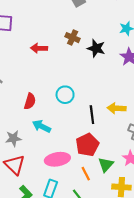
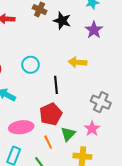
yellow arrow: (117, 108) -> (77, 62), moved

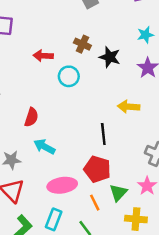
cyan circle: (31, 65) -> (69, 76), moved
red pentagon: (51, 114) -> (97, 169), turned -30

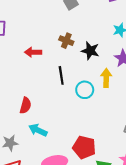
cyan circle: (69, 76) -> (85, 90), moved
yellow arrow: (129, 107) -> (106, 78), moved, turned 90
black line: (103, 134) -> (61, 75), moved

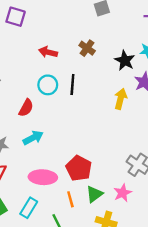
black star: (90, 51) -> (125, 60), moved
cyan circle: (85, 90) -> (48, 85), moved
cyan arrow: (38, 130) -> (33, 138), turned 114

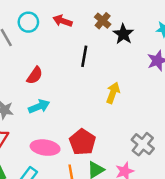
black star: (125, 60) -> (123, 34), moved
cyan circle: (48, 85) -> (28, 22), moved
yellow arrow: (121, 99) -> (113, 93), moved

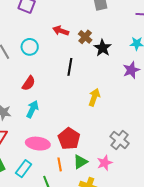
red arrow: (63, 21) -> (61, 31), moved
cyan circle: (28, 22) -> (30, 47), moved
cyan arrow: (39, 106) -> (32, 109), turned -42

